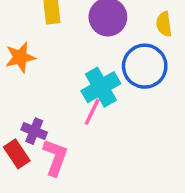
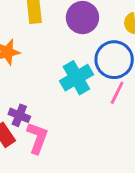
pink line: (92, 112) -> (117, 93), moved

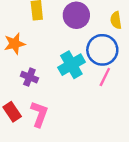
purple cross: (19, 115) -> (29, 77), moved

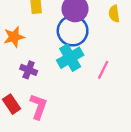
blue circle: (102, 50) -> (73, 31), moved

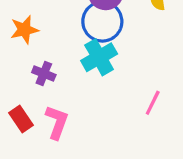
pink line: (103, 70) -> (153, 103), moved

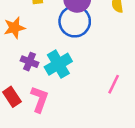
cyan cross: (99, 57) -> (58, 64), moved

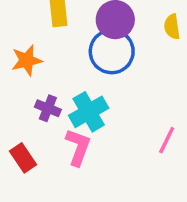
pink L-shape: (40, 99) -> (78, 147), moved

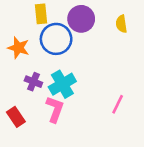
blue circle: (112, 52) -> (56, 39), moved
orange star: (27, 60) -> (18, 48), turned 30

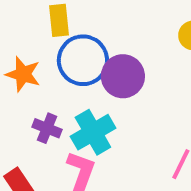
purple circle: (81, 19) -> (123, 76), moved

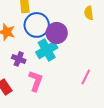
cyan cross: (93, 132) -> (47, 50), moved

